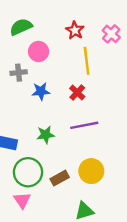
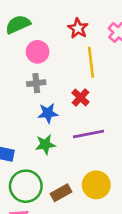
gray cross: (19, 73) -> (36, 83), moved
blue star: (41, 91) -> (48, 113), moved

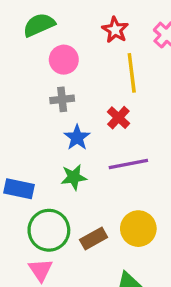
blue star: (48, 113) -> (77, 137), turned -30

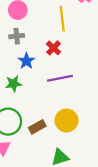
green star: (74, 177) -> (13, 84), moved

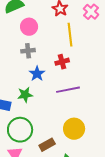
red cross: (54, 48) -> (62, 62), turned 32
brown rectangle: (37, 127) -> (47, 145), moved

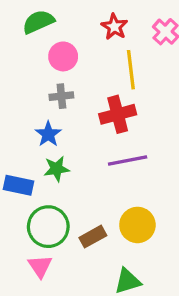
red cross: (62, 62) -> (118, 114), size x1.5
blue star: (37, 74) -> (48, 134), moved
brown rectangle: (47, 145) -> (93, 237), moved

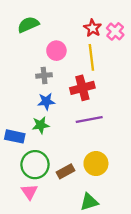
red star: (114, 27) -> (93, 28), moved
pink circle: (63, 56) -> (56, 51), moved
blue star: (48, 134) -> (46, 101), moved, turned 30

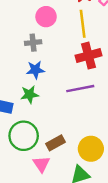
red cross: (82, 88) -> (89, 56), moved
yellow circle: (96, 164) -> (91, 149), moved
pink triangle: (29, 192) -> (41, 164), moved

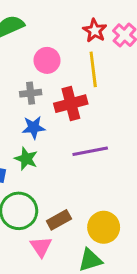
red cross: (89, 56) -> (71, 104), moved
green star: (30, 94) -> (26, 159), turned 30

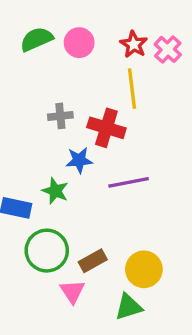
pink circle: (47, 60) -> (79, 43), moved
red cross: (71, 104) -> (106, 128), turned 32
blue star: (34, 127) -> (79, 160), moved

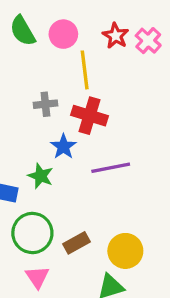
green semicircle: (37, 39) -> (23, 31), turned -96
yellow line: (132, 89) -> (85, 70), moved
blue star: (79, 160) -> (63, 147), turned -30
pink triangle: (72, 291) -> (37, 277), moved

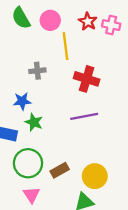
pink cross: (148, 41) -> (111, 25), turned -30
red cross: (89, 116) -> (87, 79), moved
blue star: (63, 147) -> (22, 101), moved, turned 30

